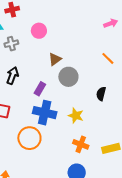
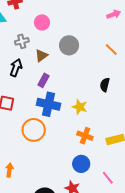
gray cross: (11, 44) -> (22, 41), moved
brown triangle: (55, 59) -> (41, 56), moved
gray circle: (68, 77) -> (69, 45), moved

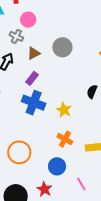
pink circle: (42, 22) -> (28, 20), moved
gray cross: (22, 41) -> (16, 36), turned 32
orange circle: (34, 130) -> (19, 152), moved

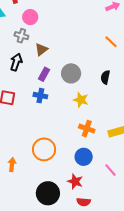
gray circle: (62, 47) -> (71, 73), moved
blue cross: (34, 103) -> (40, 96), moved, size x0.6

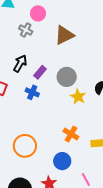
brown triangle: (41, 49) -> (64, 35), moved, size x1.5
black arrow: (16, 62) -> (20, 63), moved
yellow star: (81, 100) -> (78, 97), moved

